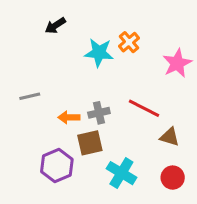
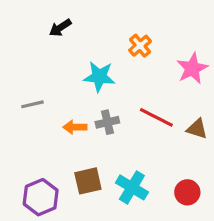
cyan star: (99, 53) -> (99, 77), moved
brown triangle: (170, 137) -> (197, 129), moved
brown square: (90, 143) -> (88, 181), moved
purple hexagon: (57, 165) -> (41, 197), moved

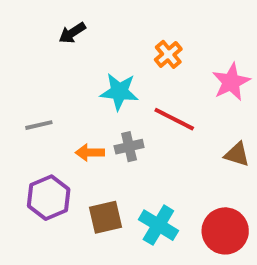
red line: (156, 117) -> (174, 119), moved
red circle: (187, 192) -> (225, 231), size x1.5
purple hexagon: (41, 197) -> (49, 198), moved

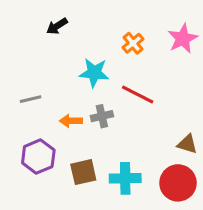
pink star: (231, 82) -> (183, 39), moved
brown triangle: (237, 154) -> (187, 144), moved
cyan cross: (158, 225) -> (125, 178), turned -32

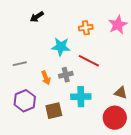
orange cross: (133, 43) -> (86, 28), turned 32
orange arrow: (71, 121) -> (46, 78), turned -112
cyan cross: (125, 178) -> (81, 97), moved

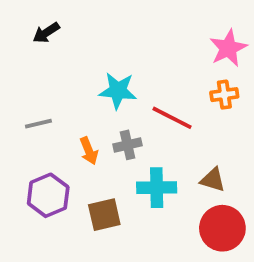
black arrow: (37, 17) -> (46, 33), moved
orange cross: (86, 28) -> (224, 95), moved
brown triangle: (121, 93) -> (213, 180), moved

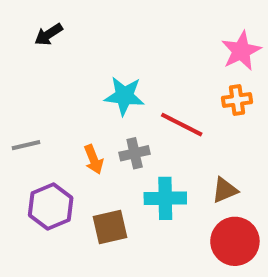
gray line: (38, 124) -> (26, 145), moved
brown triangle: (213, 180) -> (225, 190), turned -40

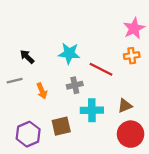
black arrow: (49, 34) -> (27, 57), moved, turned 77
orange arrow: (94, 159) -> (42, 91), moved
purple hexagon: (51, 207) -> (28, 134), moved

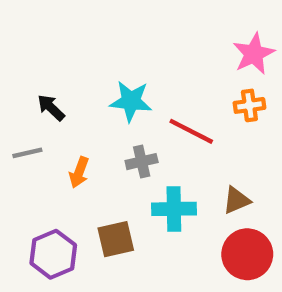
orange arrow: (42, 91) -> (79, 172), turned 42

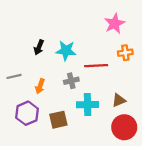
pink star: (254, 54) -> (115, 24), moved
black arrow: (51, 108) -> (39, 47), moved, turned -112
red line: (191, 131) -> (96, 66), turned -30
purple hexagon: (53, 254) -> (27, 113), moved

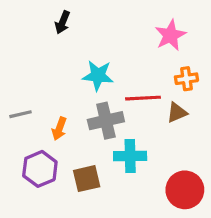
black arrow: (39, 47) -> (62, 22), moved
gray cross: (71, 81) -> (106, 121), size x1.5
brown triangle: (119, 100) -> (177, 113), moved

